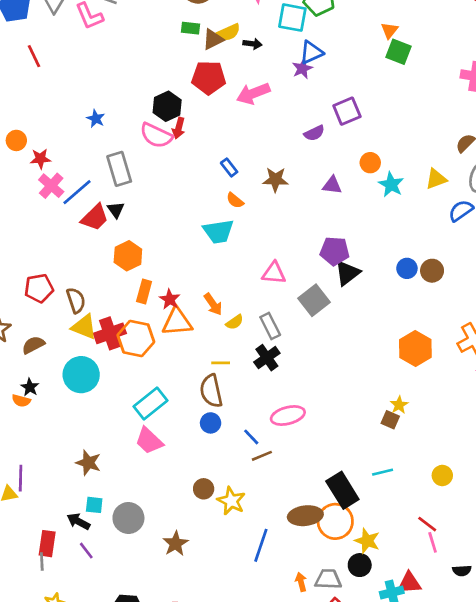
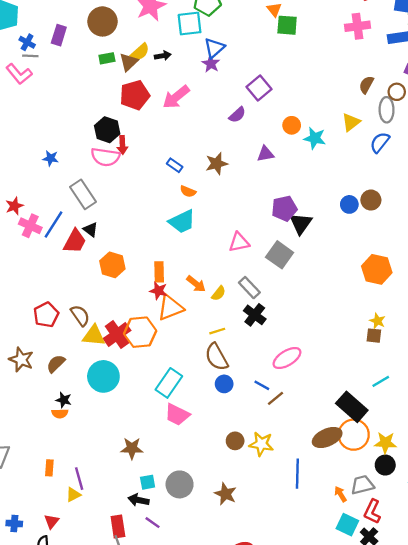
orange rectangle: (144, 292) -> (159, 272), moved

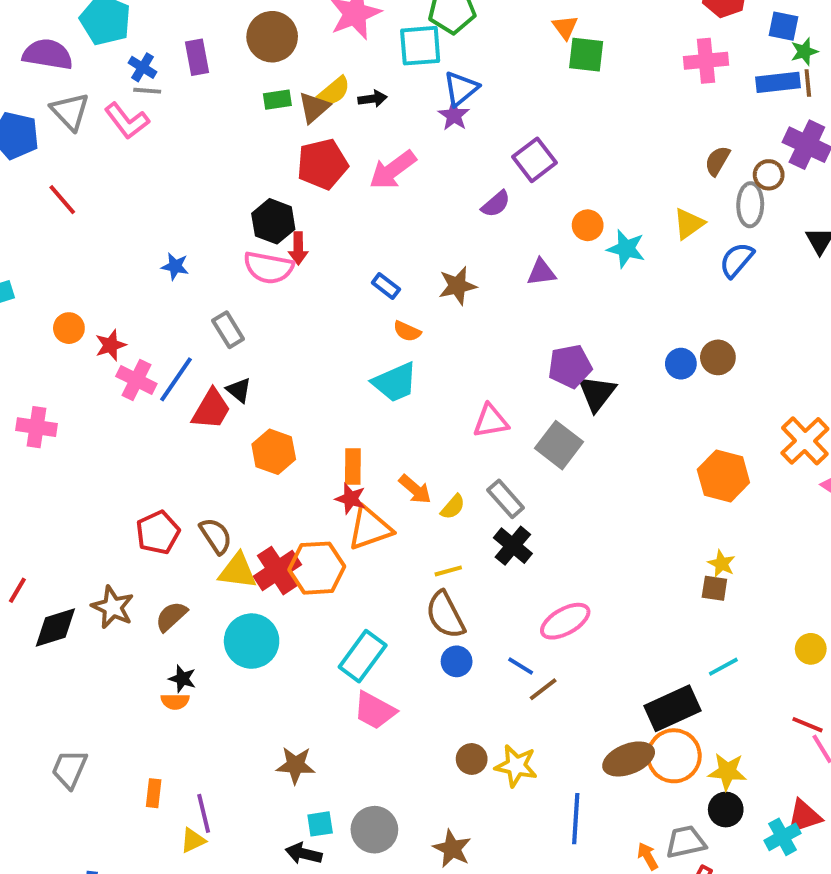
purple rectangle: (59, 35) -> (197, 57), turned -30
gray rectangle: (83, 194) -> (228, 330), size x0.7
black rectangle: (352, 407) -> (672, 708), turned -68

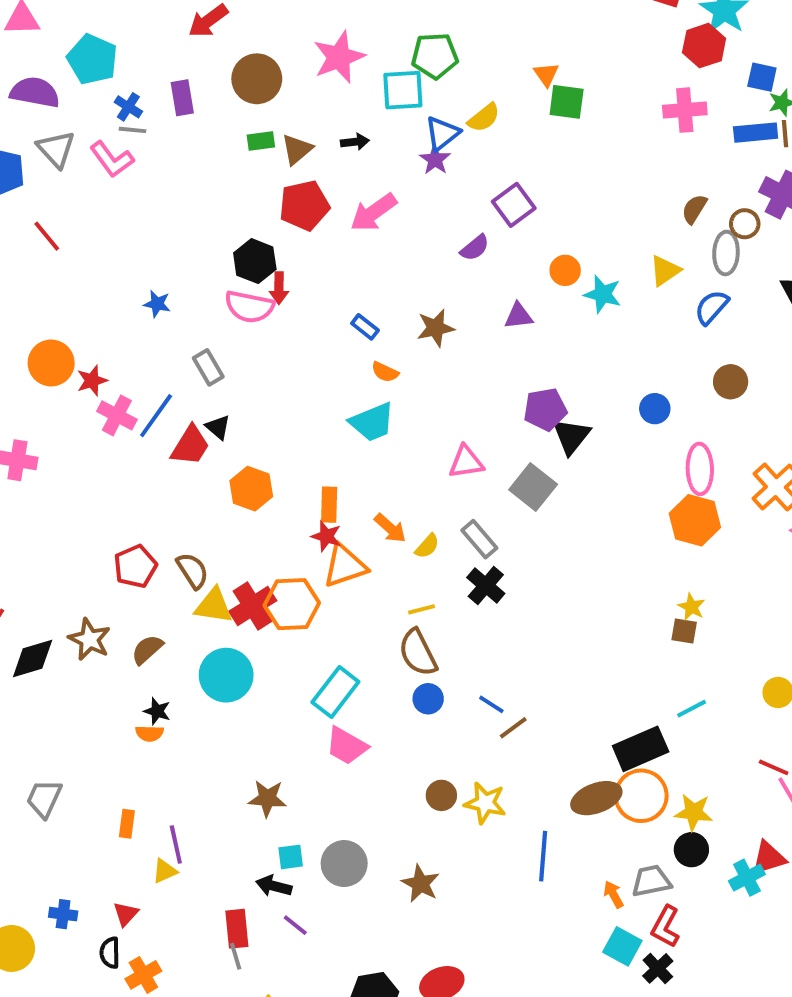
yellow semicircle: (334, 91) -> (484, 118), moved
orange circle: (69, 328) -> (51, 363), size x1.5
brown circle: (718, 357) -> (731, 382), moved
pink ellipse: (565, 621) -> (700, 469), moved, turned -63

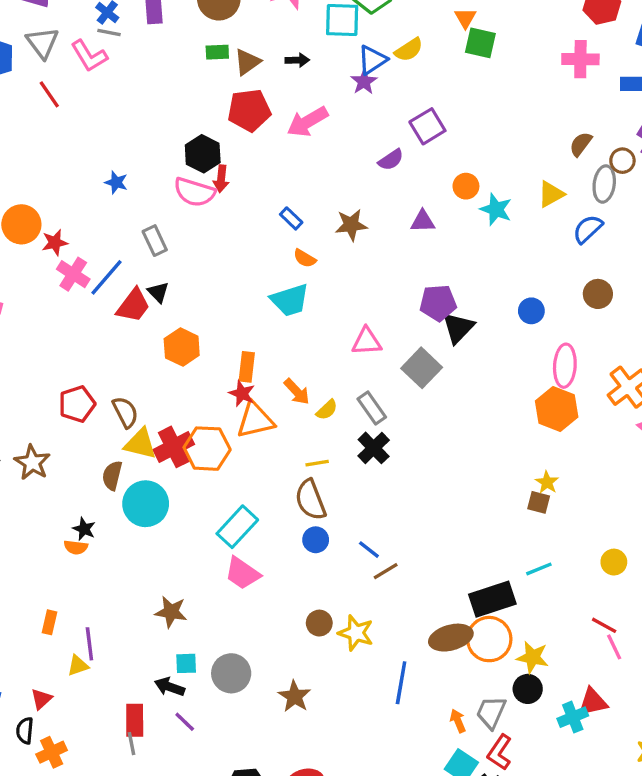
red line: (47, 236) -> (49, 94), moved
brown semicircle: (147, 649) -> (112, 476), moved, turned -40
gray trapezoid: (651, 881) -> (491, 712), turned -60

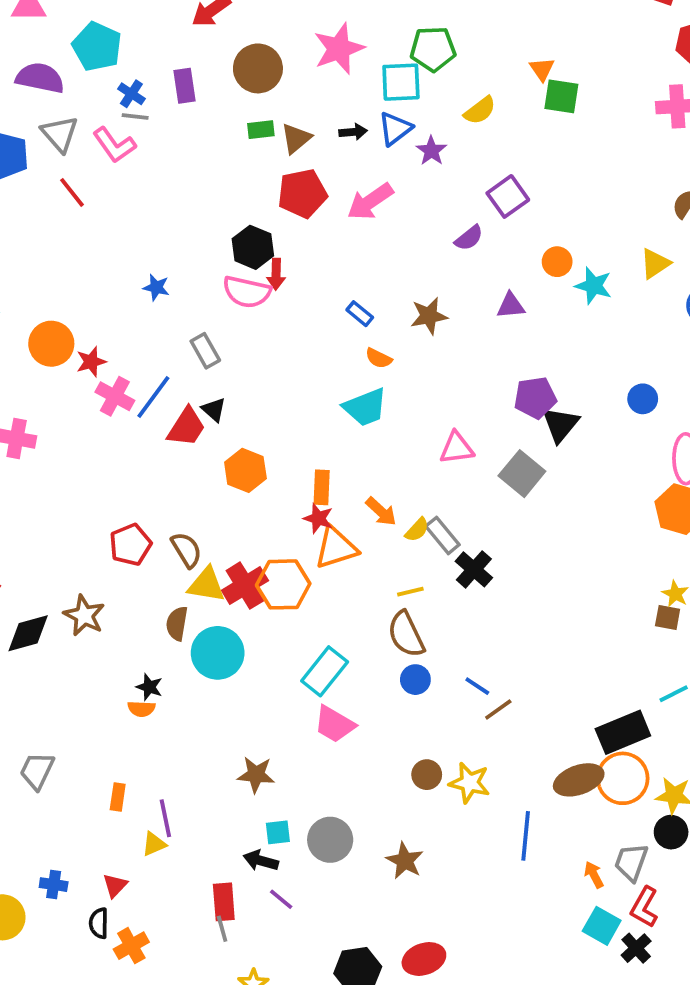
blue triangle: (372, 60) -> (395, 129), moved
gray rectangle: (372, 408) -> (442, 535), moved

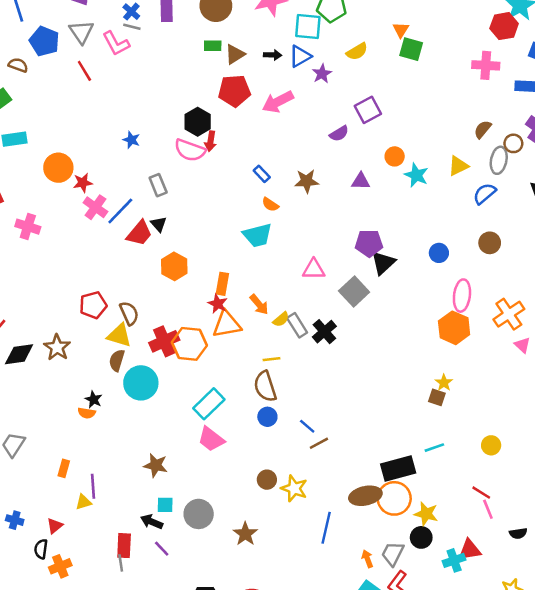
black cross: (474, 569) -> (324, 332), moved
yellow triangle: (206, 585) -> (119, 335), moved

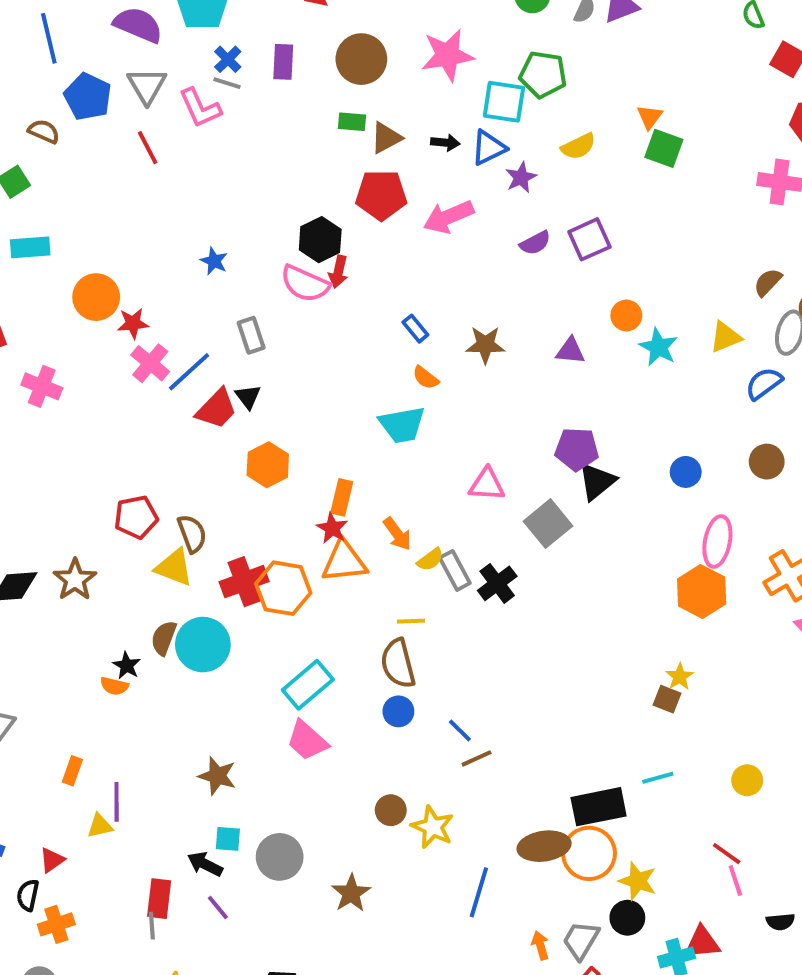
purple semicircle: (339, 134) -> (535, 243), moved
brown semicircle: (117, 360) -> (164, 638), moved

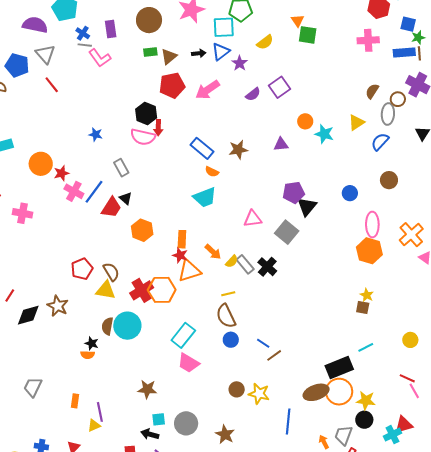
pink L-shape: (200, 108) -> (100, 58), moved
blue rectangle: (415, 329) -> (202, 148), size x1.6

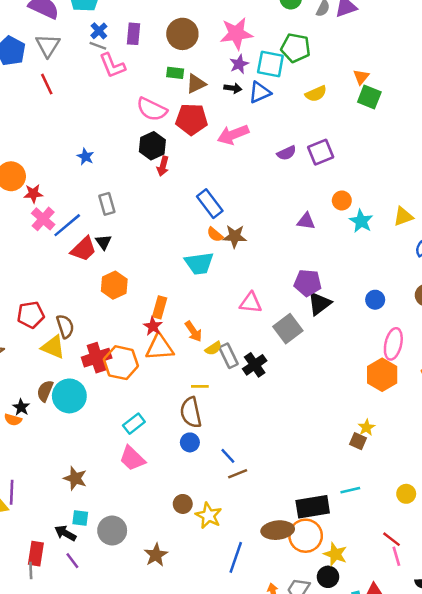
purple star: (240, 63) -> (239, 64), moved
pink semicircle: (143, 137) -> (152, 109), moved
brown star: (238, 150) -> (235, 236), moved
cyan rectangle: (183, 335) -> (134, 424), size x0.7

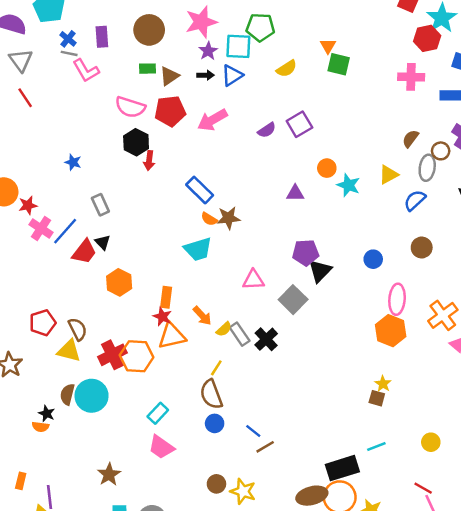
yellow line: (200, 386) -> (216, 368), turned -49
brown star: (75, 478) -> (109, 474), turned 30

